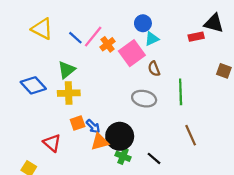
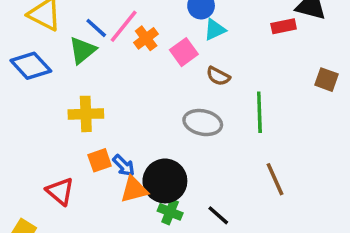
pink square: (132, 53) -> (184, 52), size x0.7
brown semicircle: (154, 69) -> (218, 76), turned -40
green triangle: (66, 70) -> (82, 50), moved
blue diamond: (33, 85) -> (31, 66), moved

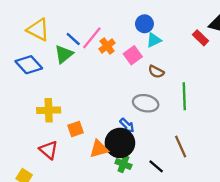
red rectangle: (284, 26) -> (201, 38), turned 56
yellow cross: (86, 114) -> (49, 110), moved
blue arrow: (124, 165) -> (127, 125), moved
brown line: (275, 179) -> (181, 146), moved

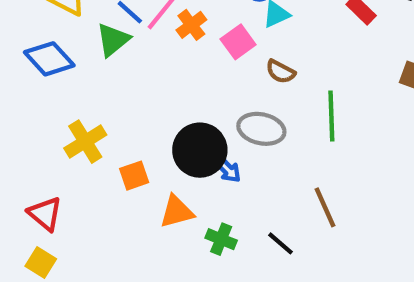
yellow cross: (49, 110) -> (85, 142), turned -30
black circle: (120, 143) -> (200, 150), moved
red triangle: (49, 150) -> (45, 214), moved

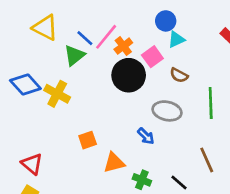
blue diamond: (49, 59) -> (25, 84), moved
yellow cross: (85, 142) -> (57, 94), moved, turned -30
black circle: (200, 150) -> (129, 75), moved

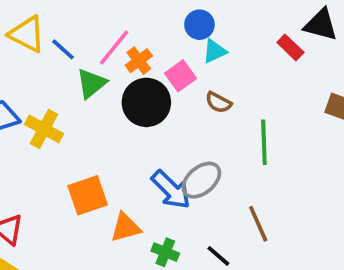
blue line: (85, 38) -> (63, 49), moved
green triangle: (74, 55) -> (91, 83), moved
gray ellipse: (167, 111) -> (201, 180), moved, turned -52
blue arrow: (146, 136) -> (171, 190), size x1.6
orange square: (88, 140) -> (88, 195), size x1.5

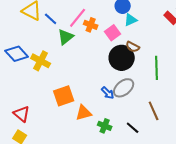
orange cross: (139, 61) -> (91, 25), turned -32
black circle: (146, 102) -> (122, 58), moved
blue arrow: (171, 190) -> (108, 93), size x0.6

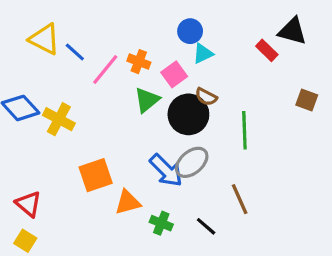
pink line: (78, 18) -> (105, 70), moved
green triangle: (66, 37) -> (147, 100), moved
blue arrow: (108, 93) -> (166, 170), size x1.6

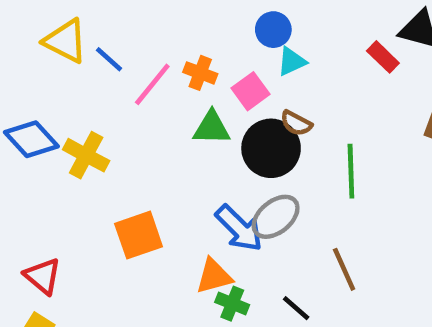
green triangle: (147, 100) -> (212, 128), turned 40
orange triangle: (128, 202) -> (214, 276), moved

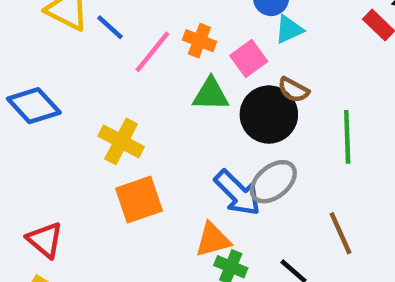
yellow cross: (86, 155) -> (121, 141), moved

